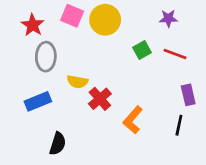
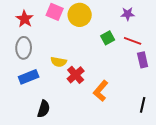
gray ellipse: (46, 57) -> (24, 48), moved
purple rectangle: (188, 95) -> (143, 60), moved
black line: (179, 125) -> (143, 105), moved

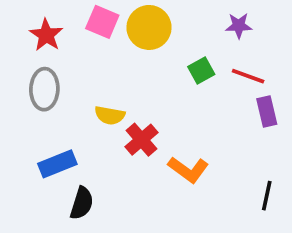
blue rectangle: (29, 77) -> (57, 164), moved
orange L-shape: (101, 91) -> (188, 170), turned -95

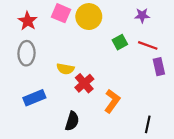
orange L-shape: (188, 170) -> (112, 101), turned -90
black line: (267, 196) -> (148, 124), moved
black semicircle: (82, 203) -> (72, 121), moved

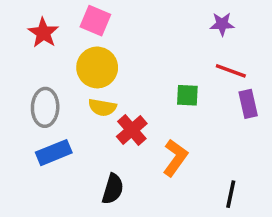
yellow circle: (89, 17) -> (97, 67), moved
green square: (120, 42) -> (187, 95), moved, turned 32
gray ellipse: (26, 53) -> (45, 107), moved

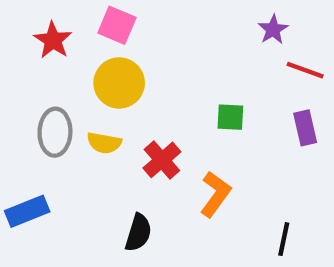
purple star: (222, 24) -> (273, 30), turned -30
red line: (231, 71) -> (305, 70), moved
yellow semicircle: (102, 107) -> (104, 143), moved
blue rectangle: (54, 153) -> (27, 211), moved

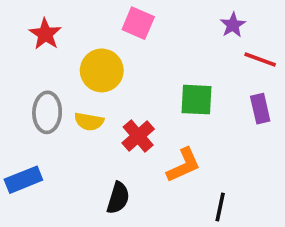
pink square: (117, 25) -> (138, 23), moved
green square: (230, 117) -> (196, 100), size x1.4
orange L-shape: (215, 194) -> (184, 165), turned 30
black line: (284, 239) -> (220, 207), moved

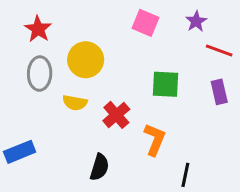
pink square: (138, 23) -> (145, 23), moved
gray ellipse: (47, 112) -> (40, 74), moved
orange L-shape: (184, 165) -> (155, 140), turned -44

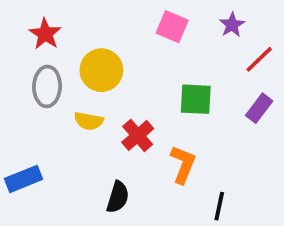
red line: (219, 51) -> (259, 59), turned -64
purple rectangle: (219, 92) -> (259, 108), turned 50

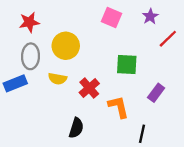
red star: (45, 34) -> (29, 22), turned 30
purple rectangle: (259, 108) -> (156, 93), moved
orange L-shape: (183, 164) -> (119, 107), turned -35
blue rectangle: (23, 179) -> (15, 83), moved

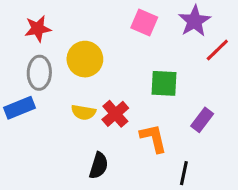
purple star: (150, 16) -> (194, 21), size x1.5
yellow semicircle: (58, 79) -> (83, 112), moved

